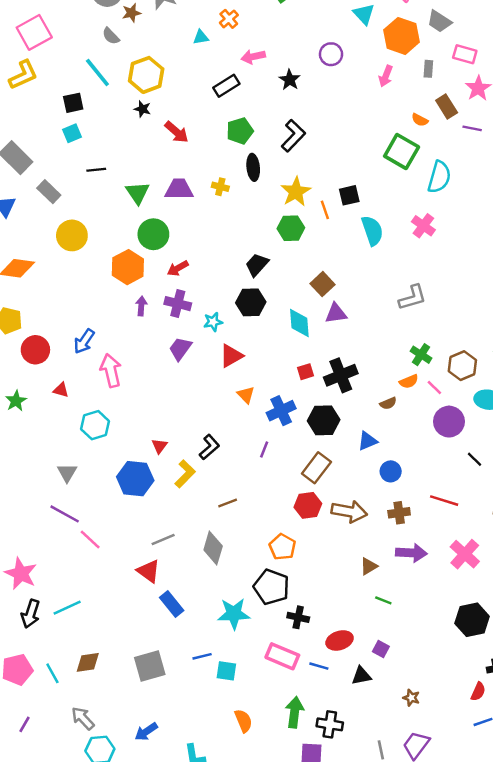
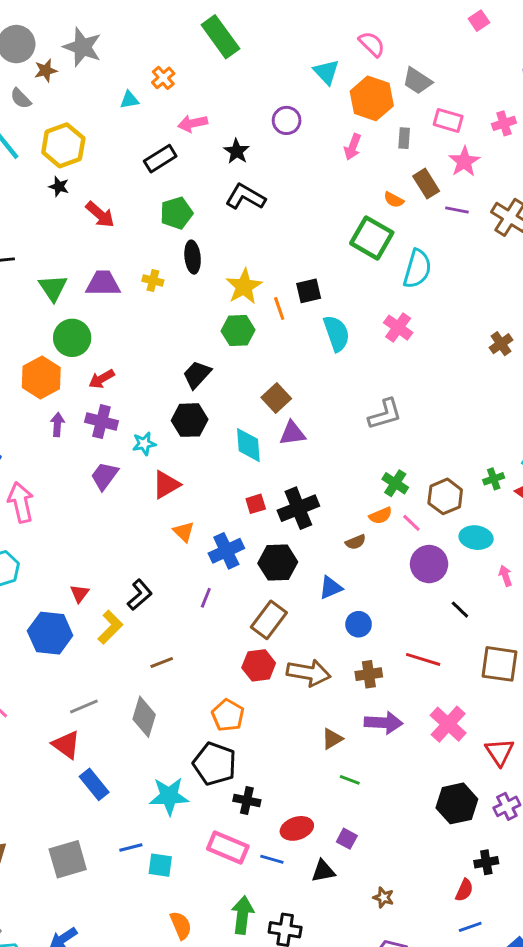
black L-shape: (293, 136) -> (245, 197), moved, turned -104

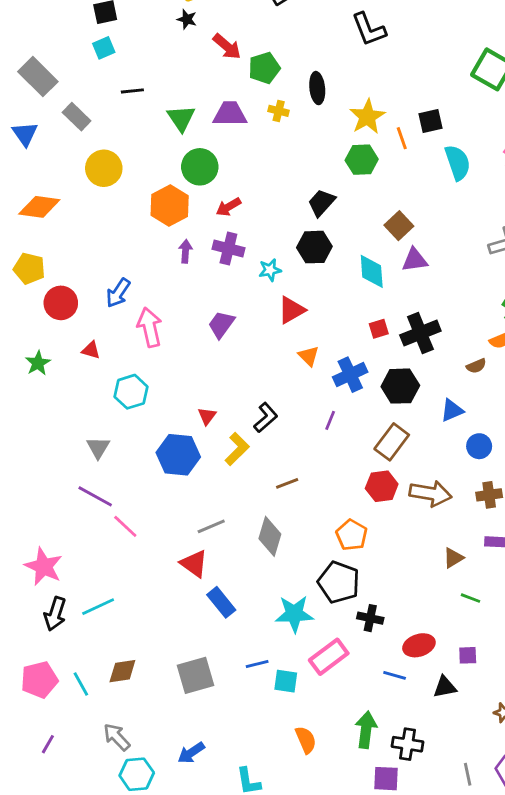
black L-shape: (245, 197) -> (369, 29), turned -141
green pentagon: (176, 213) -> (264, 68), moved
purple trapezoid: (104, 476) -> (221, 324), moved
purple square: (347, 839) -> (468, 655), turned -30
pink rectangle: (228, 848) -> (329, 657), moved, turned -60

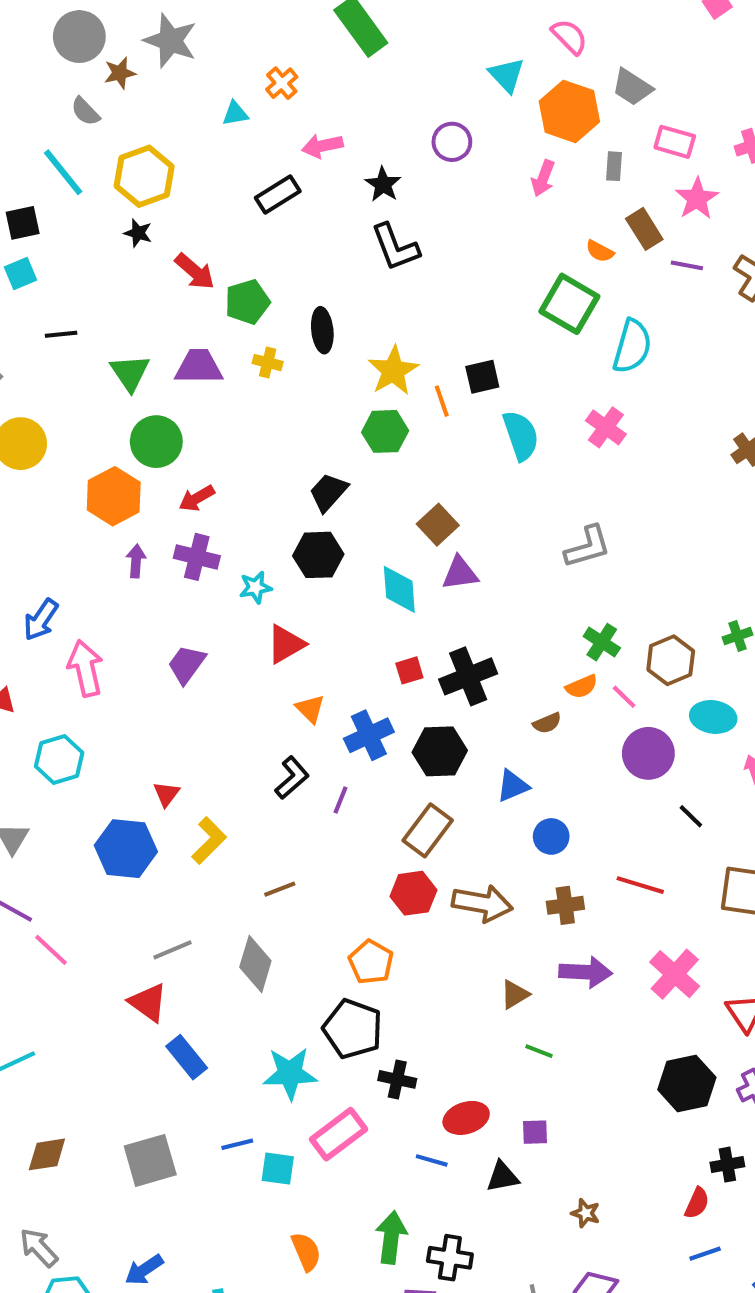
black L-shape: (266, 418) -> (292, 778), moved

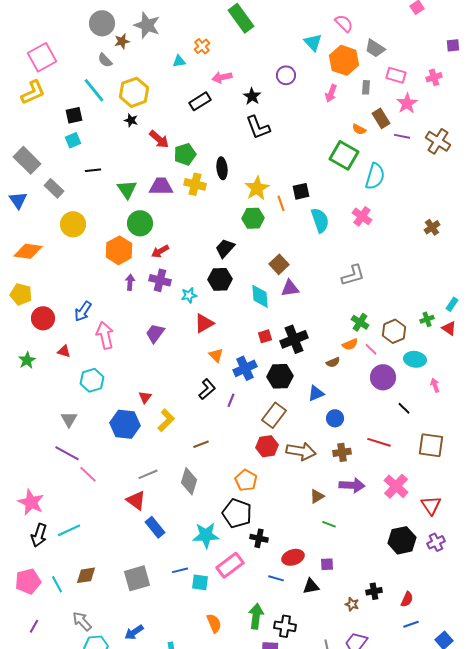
yellow cross: (268, 363) -> (195, 184), size x1.5
black cross: (727, 1165) -> (374, 591), moved

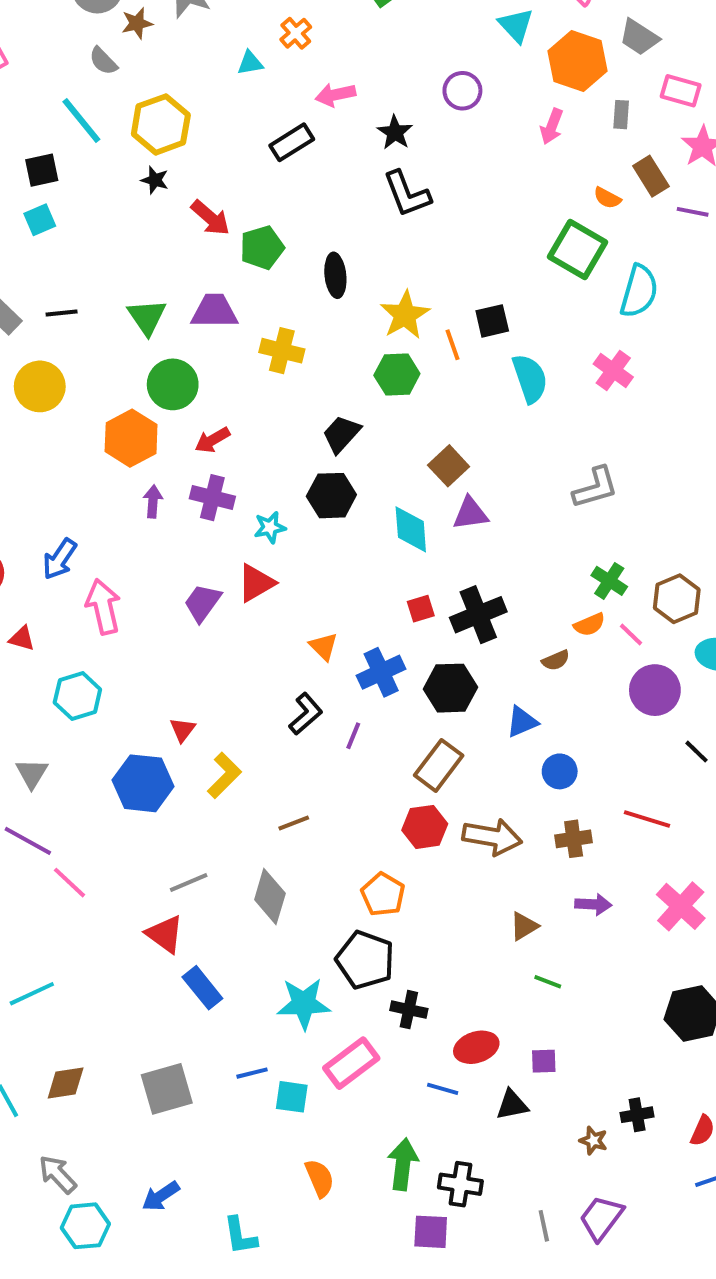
black line: (93, 170) -> (62, 313), moved
yellow cross: (195, 184) -> (282, 351), moved
red triangle: (204, 323) -> (256, 583), moved
purple arrow: (352, 485) -> (593, 904), size x0.7

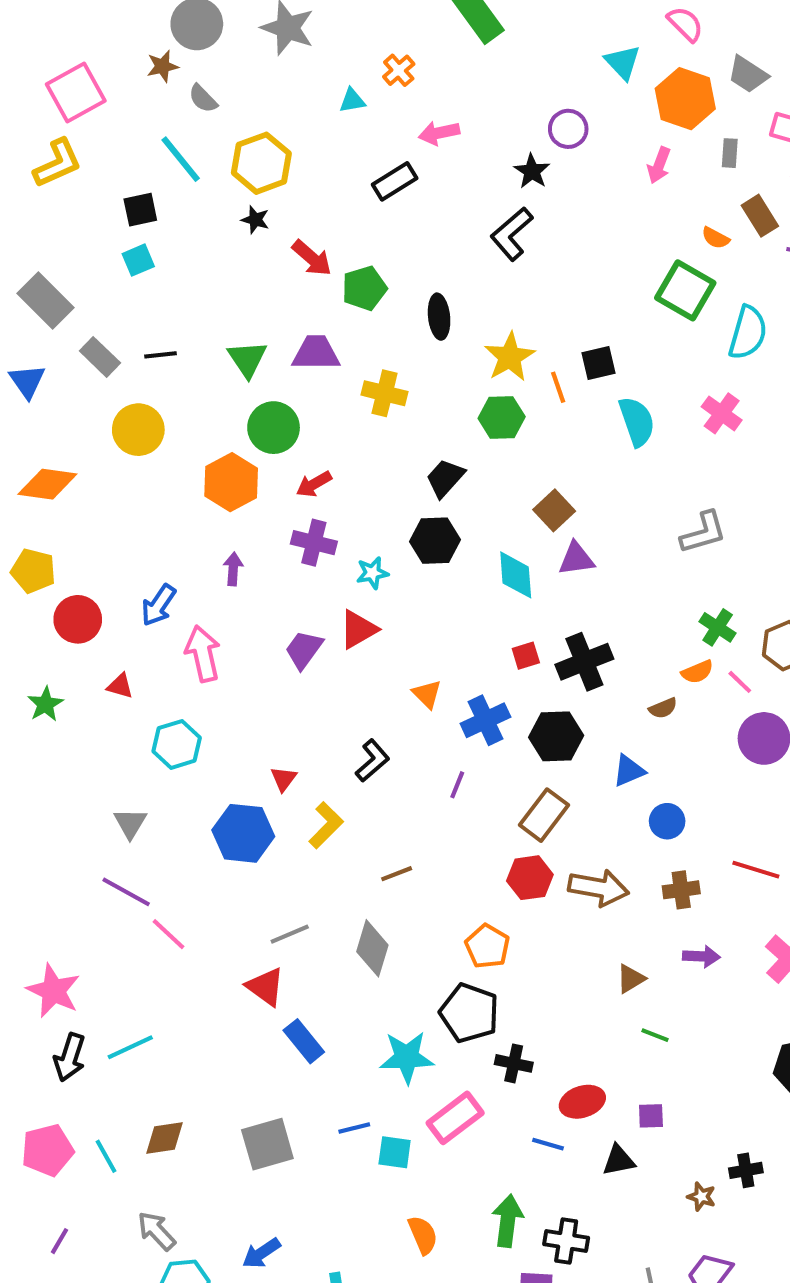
brown star: (137, 23) -> (163, 66), moved
black star: (395, 132) -> (532, 171), moved
black L-shape: (407, 194) -> (512, 234), turned 70
purple arrow: (153, 502) -> (233, 569), moved
black L-shape: (306, 714) -> (372, 761), moved

